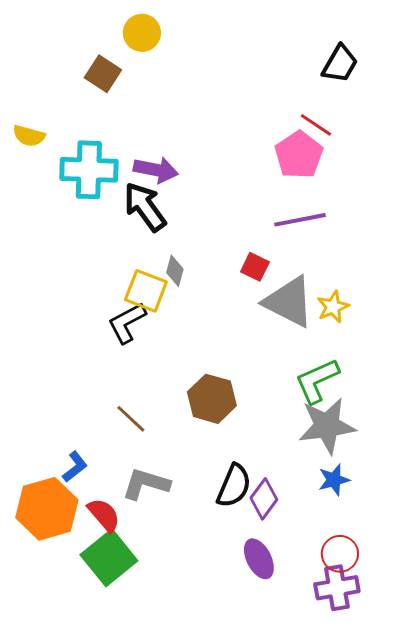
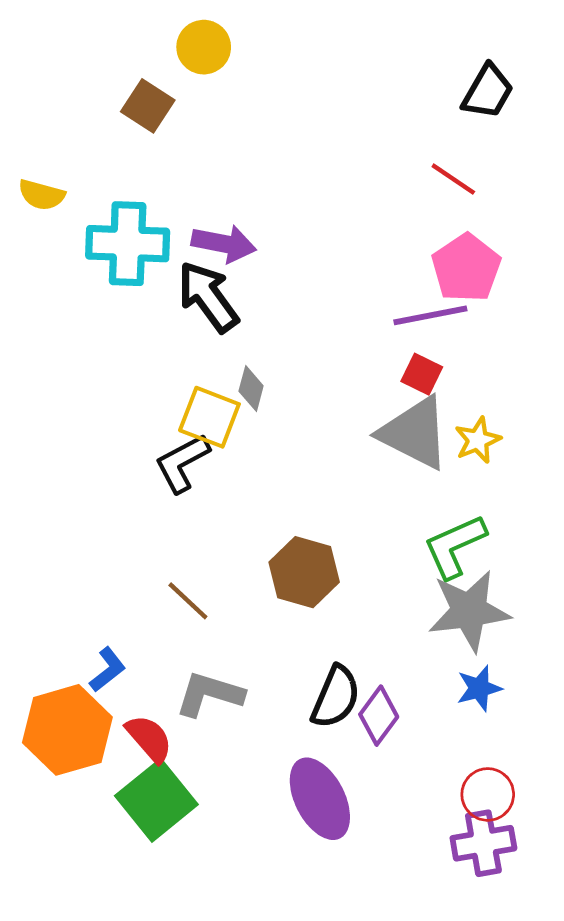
pink pentagon: (299, 155) -> (466, 268), moved
red square: (255, 267) -> (422, 374), moved
purple ellipse: (259, 559) -> (320, 799), moved, size x1.4

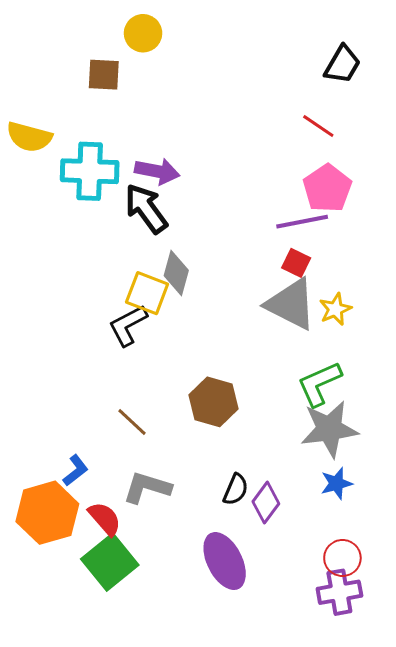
brown square: (148, 106) -> (104, 75), turned -30
yellow semicircle: (42, 195) -> (29, 137), size x1.4
gray diamond: (251, 389) -> (176, 273), size x1.4
black semicircle: (336, 697) -> (236, 489), size x0.7

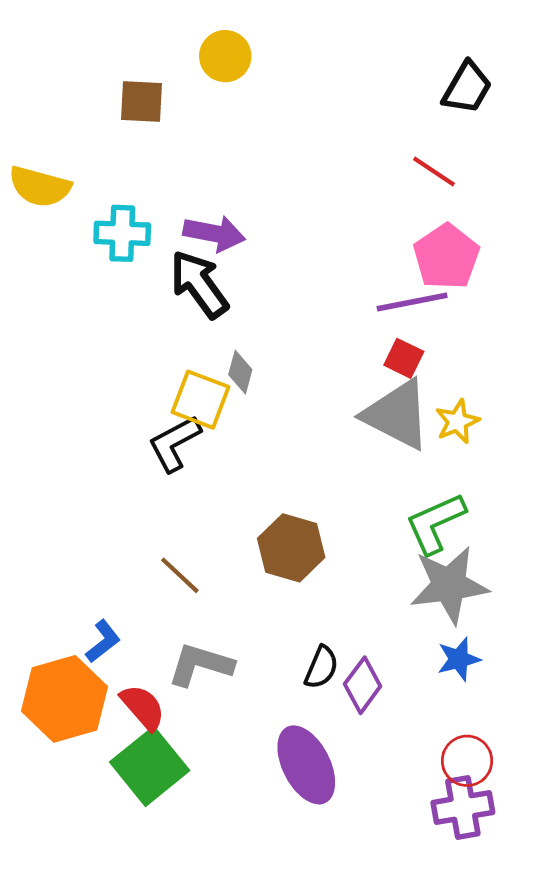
yellow circle: (143, 33) -> (225, 56), moved
cyan cross: (90, 171) -> (122, 233), size x0.7
gray diamond: (176, 273) -> (240, 372), size x0.7

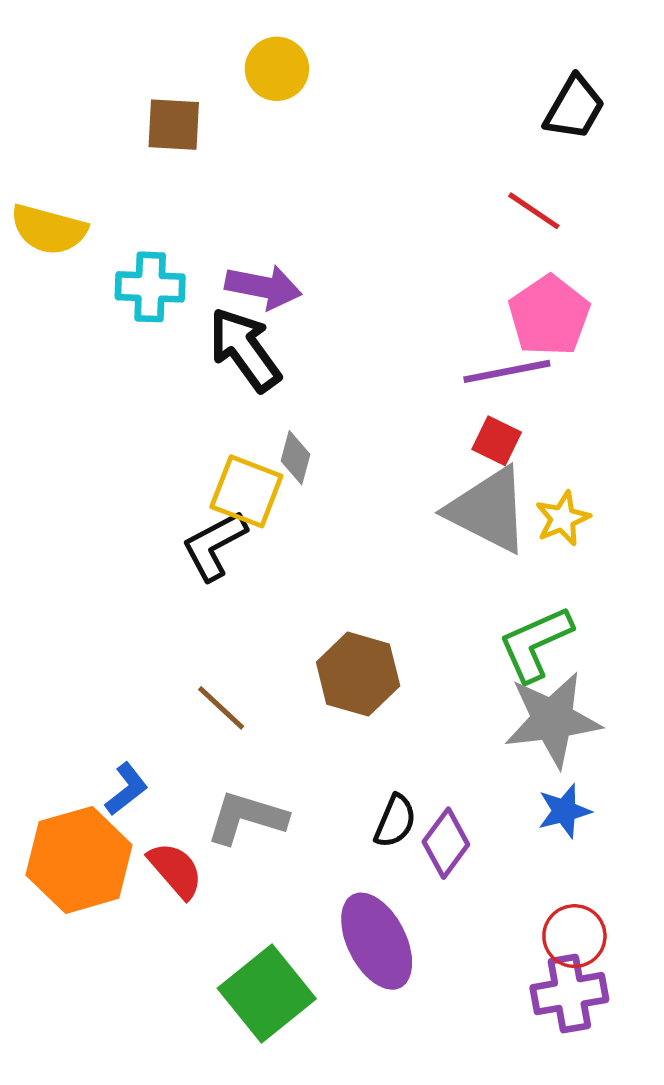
green square: (150, 766) -> (267, 994), moved

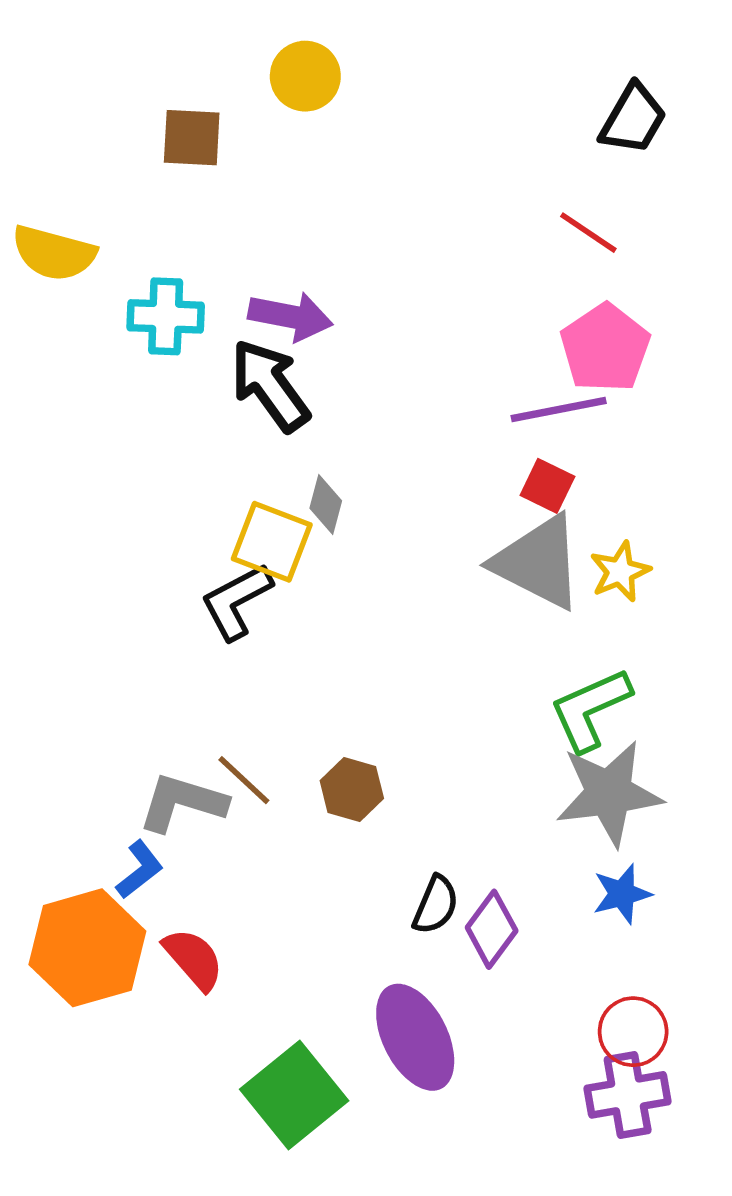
brown hexagon: (358, 674) -> (352, 789), moved, size x0.7
gray L-shape: (246, 818) -> (182, 803), moved

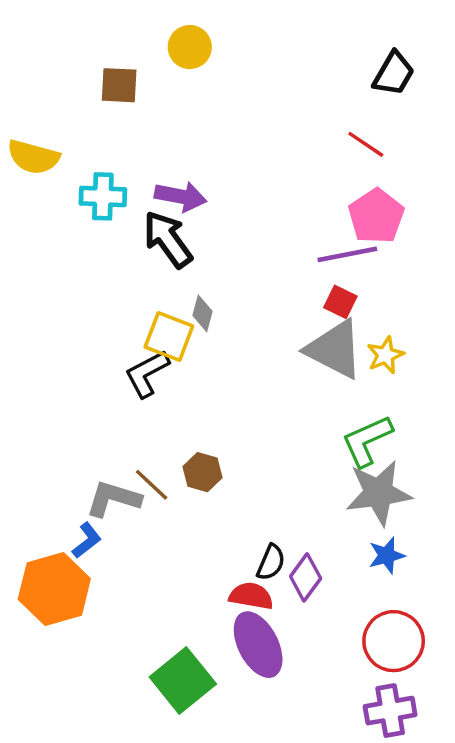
brown hexagon: (352, 789) -> (202, 472), moved
red semicircle: (194, 959) -> (251, 596), moved, turned -39
red circle: (633, 1032) -> (394, 641), size x1.4
purple cross: (628, 1095) -> (390, 711), moved

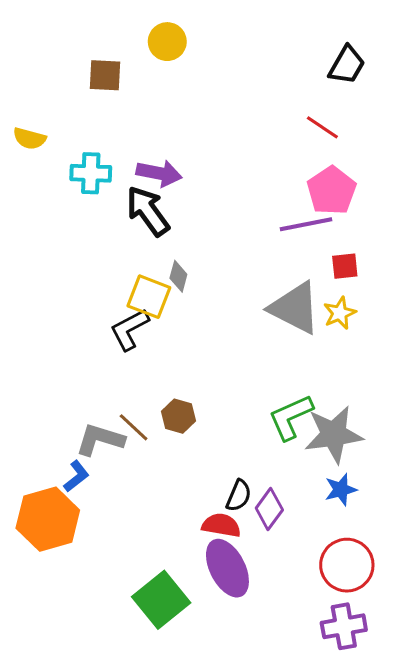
yellow semicircle: (33, 157) -> (29, 139), size x0.7
red square: (340, 302) -> (345, 266), moved, turned -32
green L-shape: (367, 441) -> (291, 417), moved

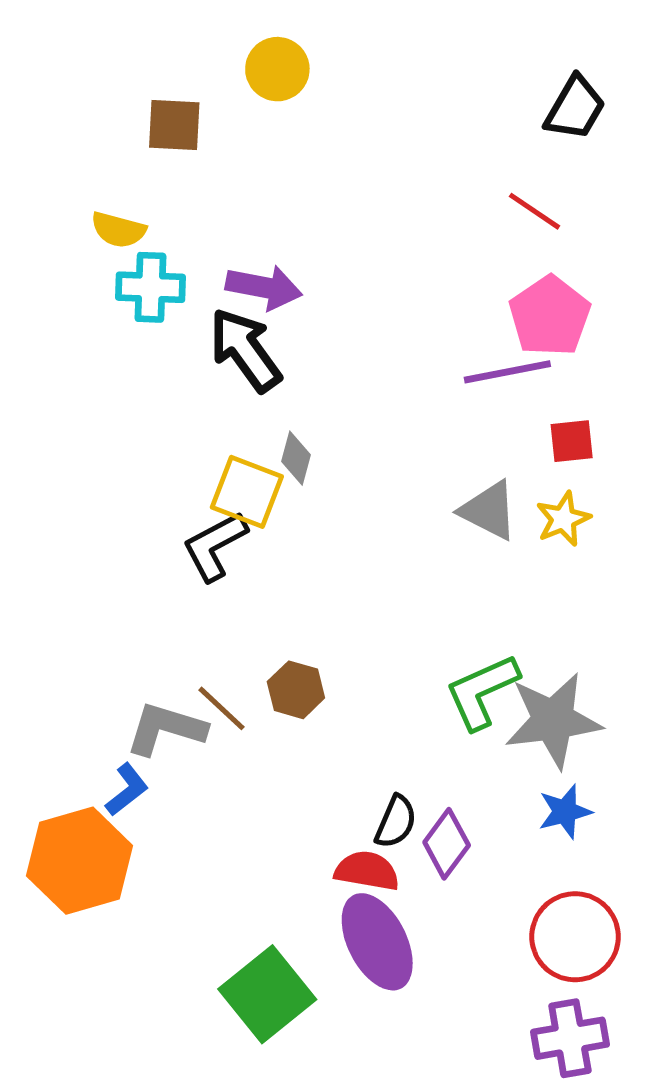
yellow semicircle: (29, 139) -> (118, 230), moved
gray triangle: (295, 308) -> (489, 511), size x0.7

